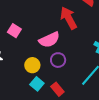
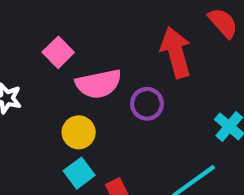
pink semicircle: (49, 40) -> (99, 84), moved
purple circle: (58, 60) -> (147, 104), moved

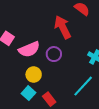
yellow circle: (79, 132) -> (34, 75), moved

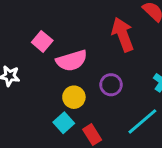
purple circle: (54, 54) -> (111, 85), moved

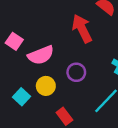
cyan square: (64, 123) -> (21, 97), moved

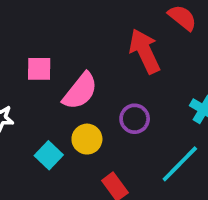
pink square: (14, 41) -> (39, 69), turned -35
pink semicircle: (41, 55) -> (80, 91), turned -30

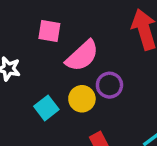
purple circle: (135, 119) -> (109, 85), moved

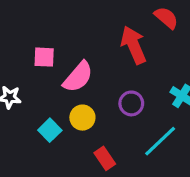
purple circle: (109, 85) -> (131, 103), moved

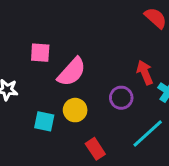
red arrow: (134, 45) -> (145, 72), moved, size x0.7
cyan square: (50, 130) -> (44, 121), turned -35

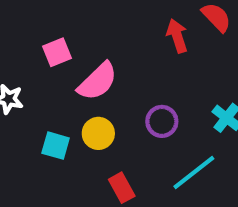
pink square: (40, 53) -> (57, 52), turned -30
red arrow: (145, 72) -> (177, 36), moved

